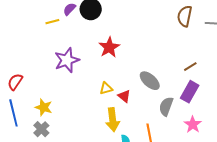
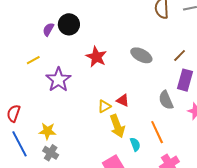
yellow line: (52, 22) -> (33, 60), moved
gray ellipse: (150, 81) -> (141, 55), moved
yellow triangle: (106, 88) -> (104, 106), moved
gray semicircle: (166, 106) -> (166, 100), turned -30

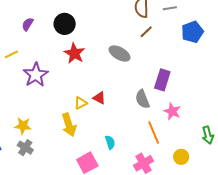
black circle: (69, 24) -> (65, 24), moved
brown line: (180, 56) -> (146, 32), moved
yellow arrow: (117, 126) -> (69, 125), moved
orange line: (157, 132) -> (154, 133), moved

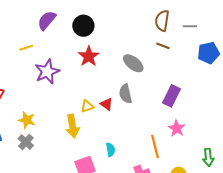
purple semicircle: (28, 24) -> (47, 20), size x1.5
brown line: (146, 32) -> (163, 46), turned 56
gray semicircle: (142, 99) -> (126, 94), moved

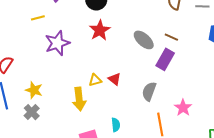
brown line: (163, 46) -> (171, 37), moved
gray semicircle: (126, 94) -> (149, 91), moved, turned 30
purple rectangle: (172, 96) -> (165, 59), moved

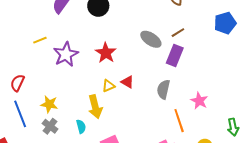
yellow line: (38, 18) -> (40, 40), moved
red star: (100, 30) -> (106, 53), moved
brown line: (171, 37) -> (178, 33), turned -48
cyan semicircle: (116, 125) -> (81, 127), moved

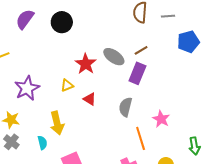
red star: (106, 53) -> (86, 64), moved
purple star: (66, 54) -> (27, 88), moved
yellow triangle: (108, 86) -> (67, 85), moved

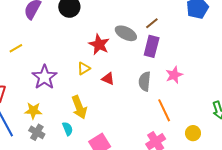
pink star: (161, 119) -> (174, 75), moved, turned 30

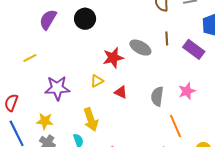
brown line: (152, 23) -> (167, 38), turned -56
red star: (99, 45) -> (113, 58), turned 30
purple rectangle: (152, 46) -> (194, 49), moved, turned -70
purple star: (44, 77) -> (57, 88), turned 30

